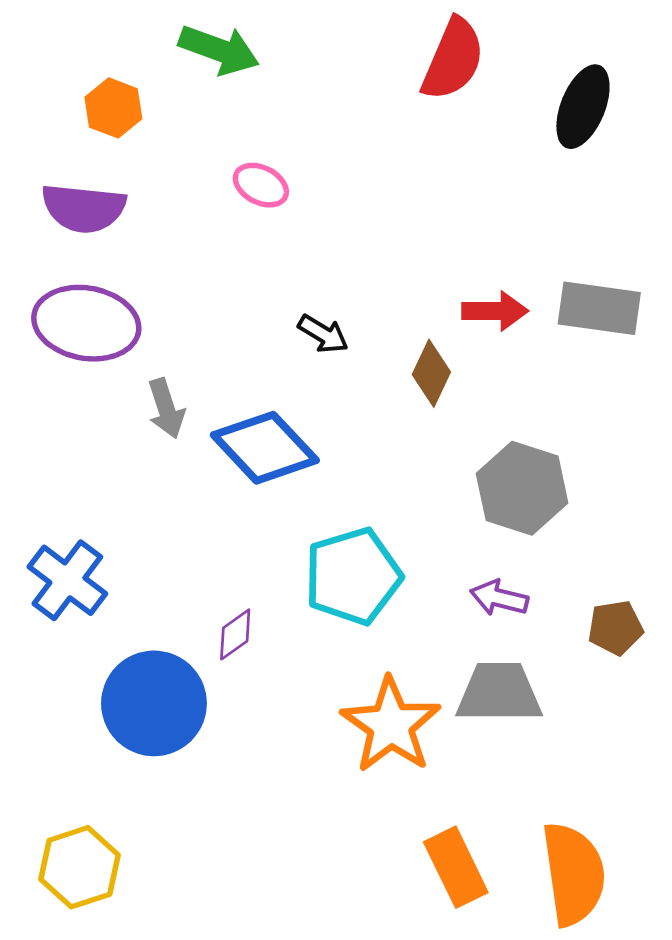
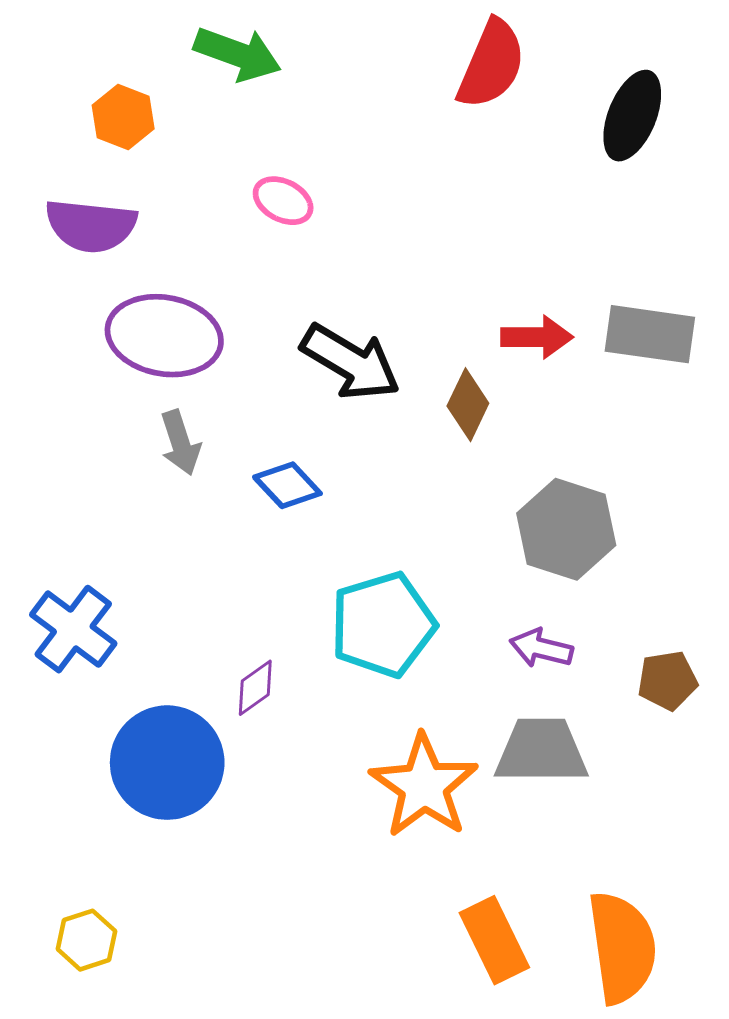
purple ellipse: (86, 323) -> (164, 336), moved
black arrow: (323, 334) -> (351, 362), size x1.8
blue diamond: (265, 448) -> (287, 485), size x0.6
yellow hexagon: (80, 867) -> (86, 940), size x0.7

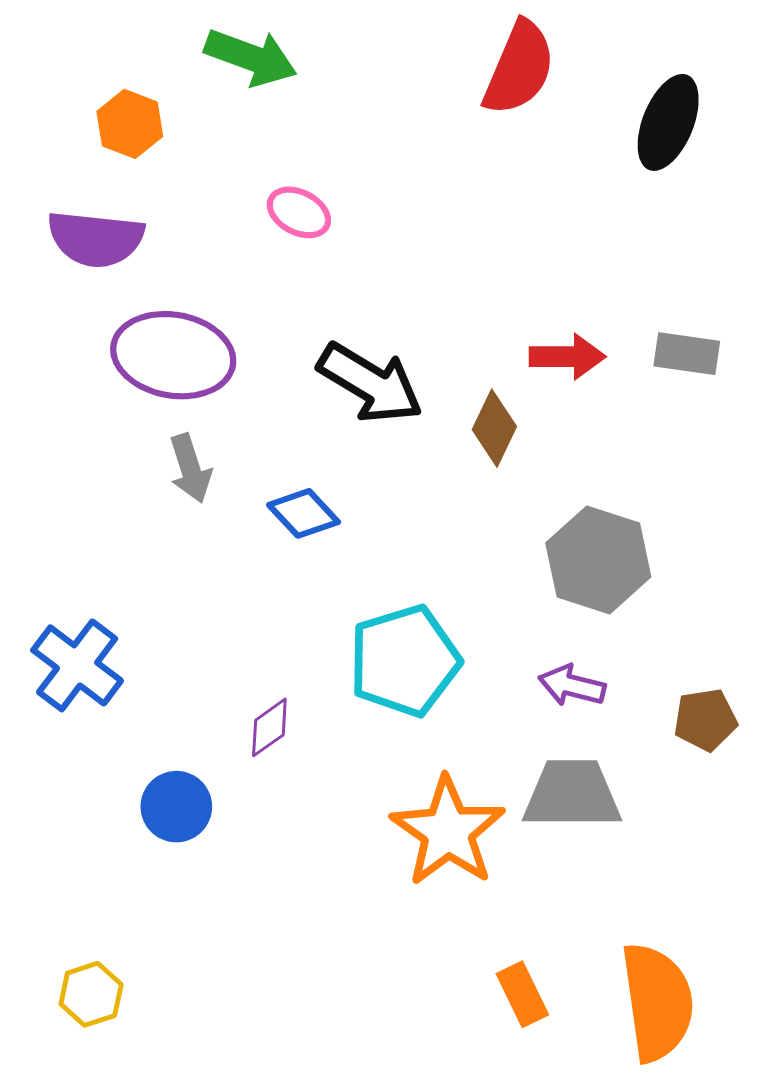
gray rectangle: (650, 334) -> (687, 354), size x0.7
blue circle: (167, 763) -> (176, 807), size x0.6
orange rectangle: (494, 940) -> (522, 994), size x0.7

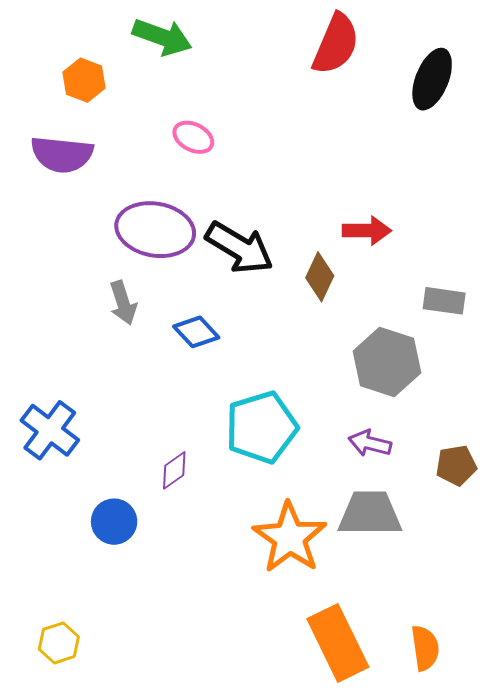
gray rectangle: (687, 354) -> (444, 301), moved
purple ellipse: (173, 355) -> (155, 230), moved
orange rectangle: (522, 994) -> (338, 643), size x1.8
orange semicircle: (657, 1002) -> (425, 648), size x0.6

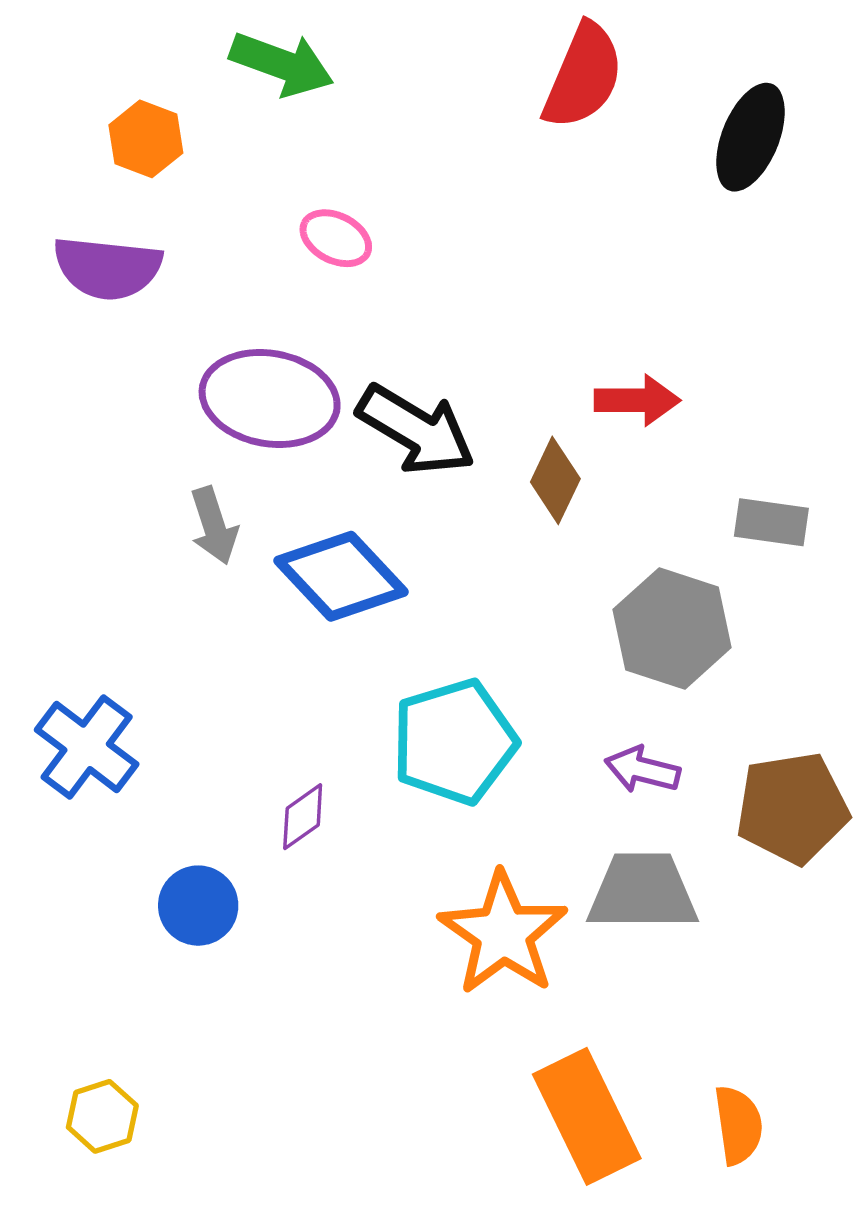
blue diamond: (196, 332) -> (341, 576), size x1.6
brown pentagon: (456, 465) -> (792, 808), size x1.6

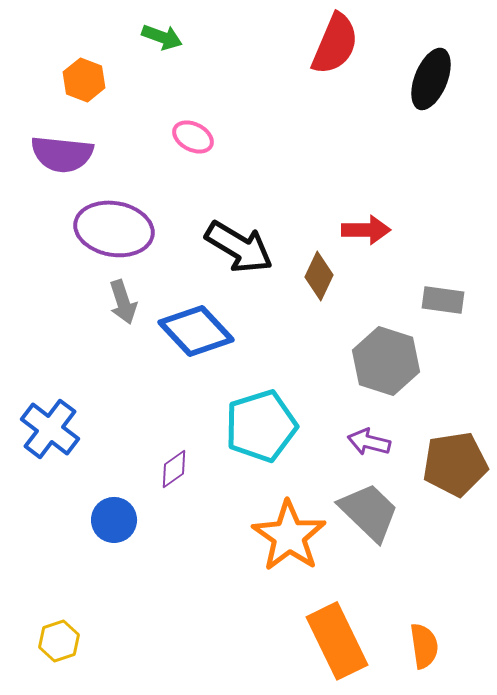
green arrow: (282, 64) -> (162, 37), size x0.7
purple ellipse: (270, 399) -> (114, 229), moved
gray trapezoid: (642, 892) -> (369, 512), turned 44

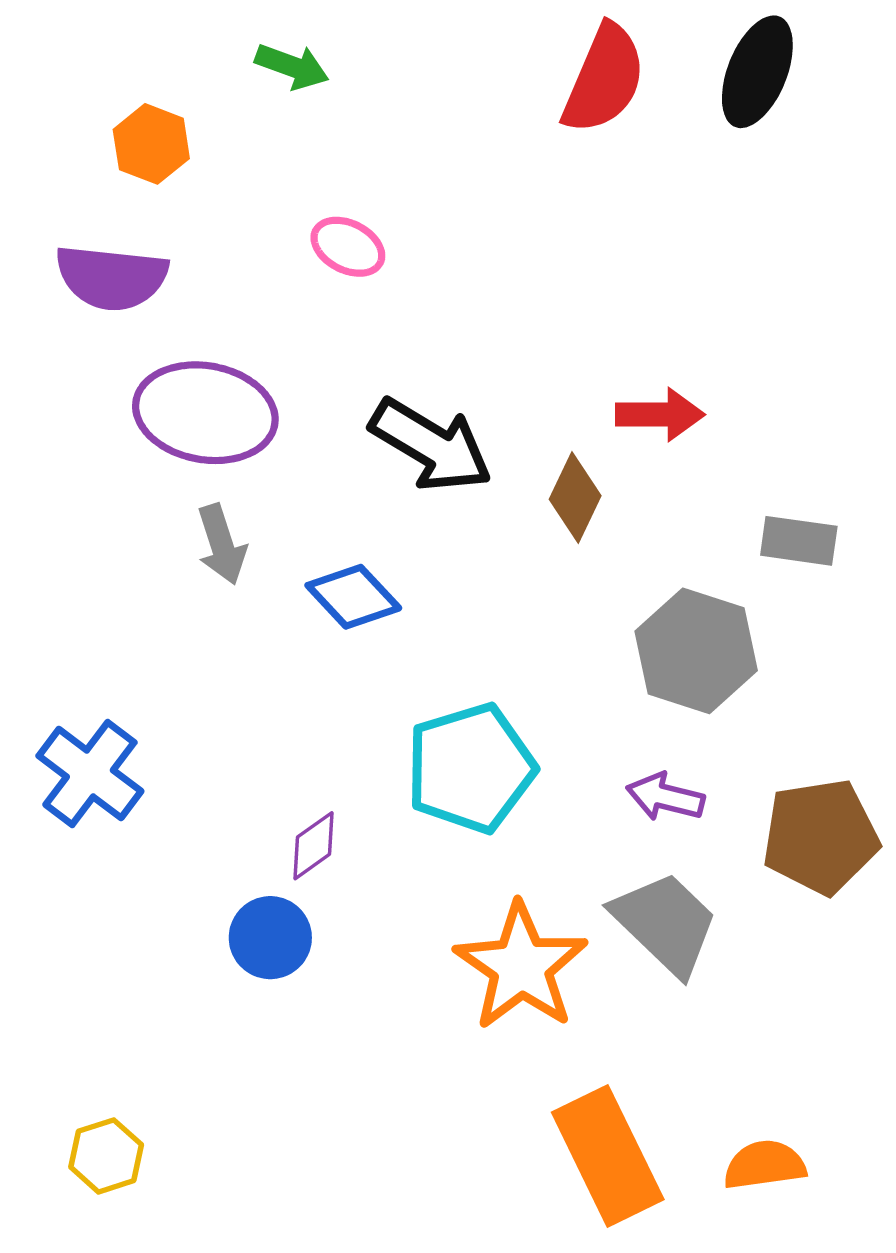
black ellipse: (431, 79) -> (757, 72), moved
blue diamond: (196, 331) -> (353, 597), size x0.7
blue circle: (114, 520) -> (270, 938), moved
orange semicircle: (424, 646) -> (765, 1165), turned -90

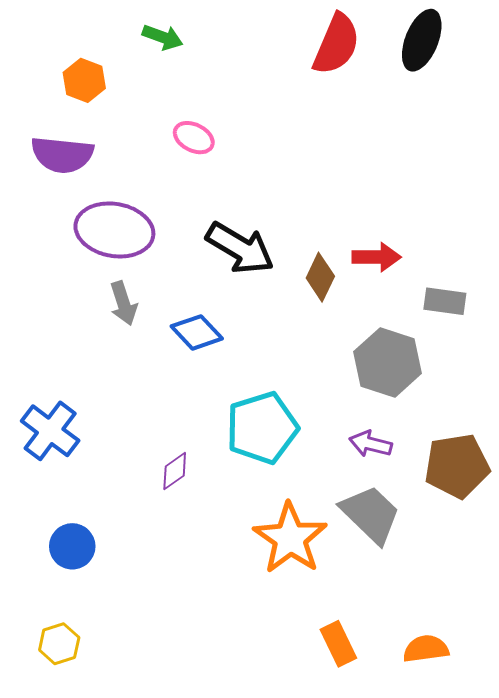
red arrow: (660, 415) -> (377, 257), moved
blue circle: (270, 938) -> (72, 546), moved
orange rectangle: (608, 1156) -> (338, 644), size x0.6

